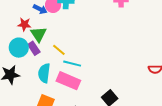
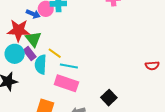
red star: (24, 24) -> (19, 30), size x1.6
cyan semicircle: (44, 73) -> (41, 64), moved

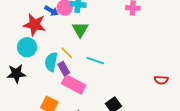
green triangle: (33, 39) -> (80, 30), moved
purple rectangle: (30, 53) -> (64, 69), moved
cyan line: (69, 66) -> (95, 61), moved

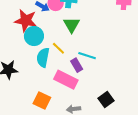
cyan circle: (27, 47) -> (34, 36), moved
purple rectangle: (64, 69) -> (77, 65), moved

